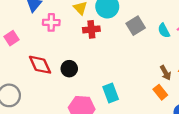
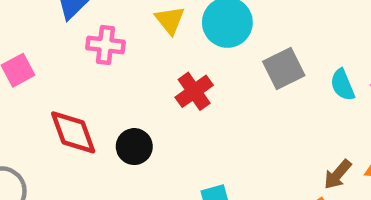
red cross: (91, 29) -> (194, 91), moved, turned -35
brown arrow: (165, 73) -> (338, 174), turned 64

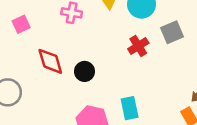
red cross: (194, 91) -> (138, 46), moved

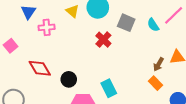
gray square: (172, 32) -> (126, 23), turned -30
black circle: (85, 71) -> (69, 79), moved

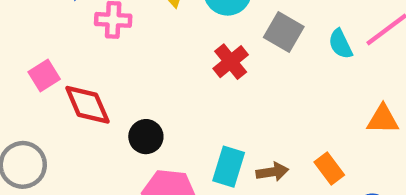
pink square: (11, 46) -> (44, 76), moved
brown arrow: (159, 64) -> (272, 172), moved, turned -136
cyan rectangle: (109, 88) -> (229, 167), turned 36

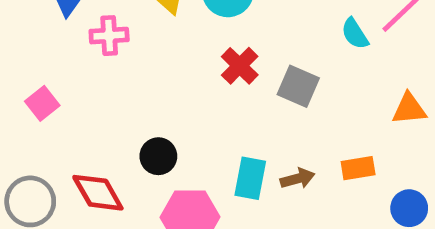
gray square: (284, 32) -> (298, 86), moved
red diamond: (87, 105) -> (98, 193), moved
orange rectangle: (329, 169) -> (358, 168), turned -56

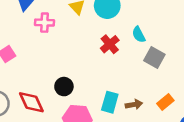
cyan semicircle: (355, 34) -> (139, 35), moved
gray square: (298, 86) -> (154, 57), moved
orange rectangle: (358, 168) -> (165, 102), turned -35

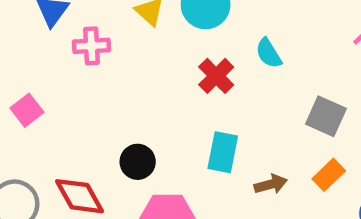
gray square: (154, 57) -> (326, 116), moved
cyan rectangle: (110, 102) -> (223, 152), moved

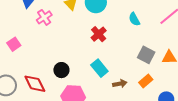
pink cross: (91, 46) -> (44, 17), turned -35
cyan semicircle: (269, 53) -> (134, 19), moved
cyan rectangle: (223, 152) -> (99, 68), turned -54

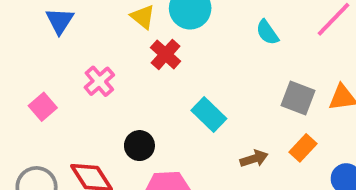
pink cross: (44, 17) -> (99, 81), moved
red cross: (99, 34) -> (166, 54), moved
cyan rectangle: (99, 68) -> (209, 114), moved

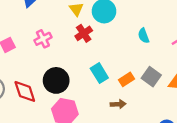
black circle: (139, 146) -> (56, 80), size x1.5
orange rectangle: (303, 148) -> (126, 79), moved

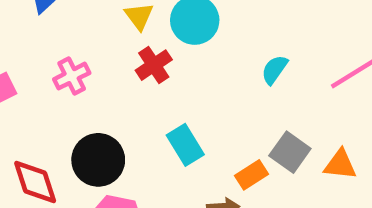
cyan semicircle: (144, 36) -> (275, 70), turned 56
orange rectangle: (126, 79) -> (252, 175), moved

